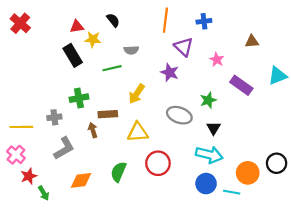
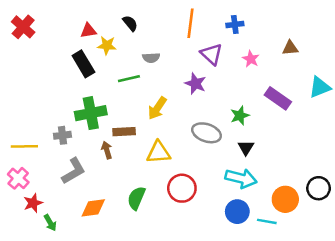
pink star: (217, 60) -> (251, 59), moved
green cross: (79, 98) -> (91, 113), size x1.4

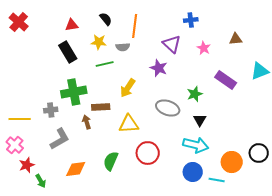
orange line: (191, 23) -> (135, 26), moved
yellow star: (107, 45) -> (99, 42), moved

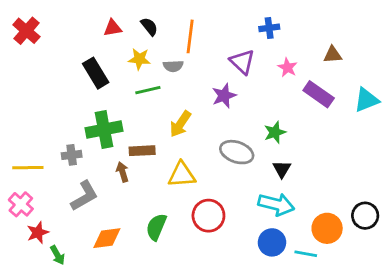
red triangle: (72, 25) -> (113, 28), moved
purple star: (159, 68) -> (224, 96), turned 30
purple rectangle: (226, 80) -> (319, 94), moved

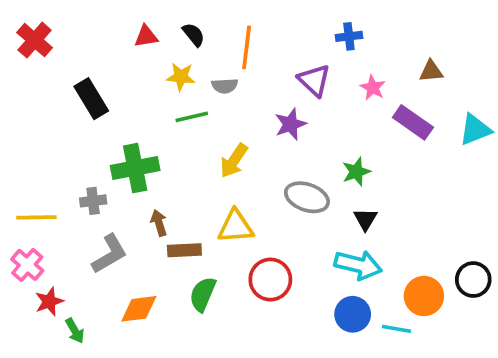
black rectangle: (96, 73) -> (91, 99), moved
brown rectangle: (142, 151) -> (184, 250), moved

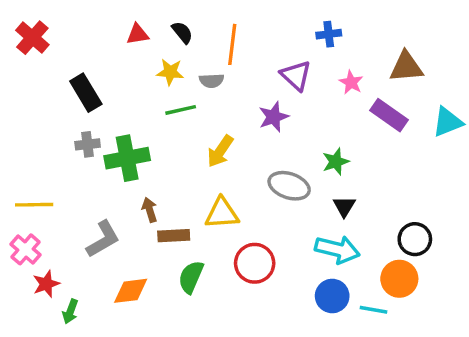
brown triangle: (431, 71) -> (406, 67), size x1.5
gray cross: (93, 201) -> (88, 144), moved
black circle: (473, 280) -> (415, 239), moved
green arrow: (75, 331) -> (70, 311), turned 50

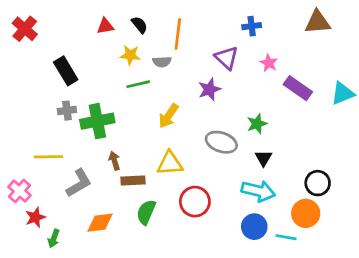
brown triangle: (406, 67) -> (318, 22), moved
yellow line: (34, 205) -> (49, 157), moved

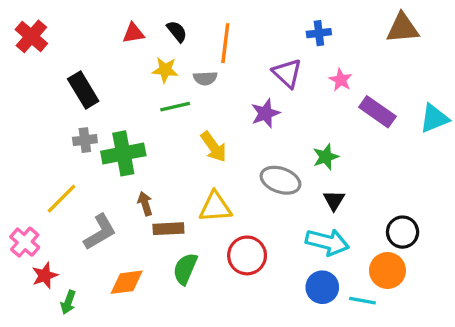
yellow arrow: (169, 116) -> (214, 147), turned -70
yellow line: (49, 157) -> (61, 199), turned -44

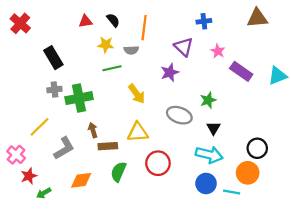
green arrow: (68, 302) -> (44, 193), turned 40

